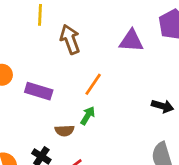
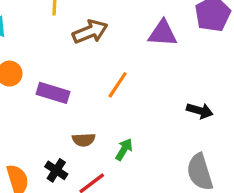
brown arrow: (70, 39) -> (90, 32), turned 88
green arrow: (88, 116) -> (124, 149), moved

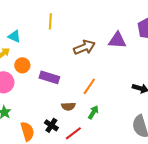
brown arrow: (90, 32) -> (84, 47), moved
orange line: (118, 85) -> (89, 86), moved

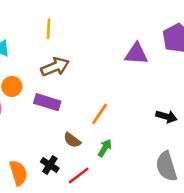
brown arrow: (84, 47) -> (55, 67), moved
brown semicircle: (68, 106) -> (72, 140), turned 40

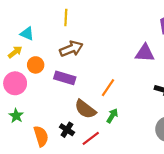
purple triangle: (136, 54) -> (145, 53), moved
brown semicircle: (72, 140) -> (85, 109), size x1.5

